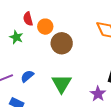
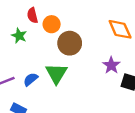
green triangle: (62, 83) -> (56, 74), moved
purple star: (98, 94) -> (111, 65), moved

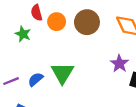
brown circle: (70, 43) -> (87, 22), moved

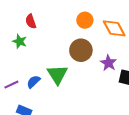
orange circle: (57, 22) -> (85, 20), moved
brown circle: (87, 22) -> (81, 50), moved

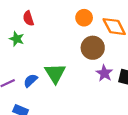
brown circle: (81, 50) -> (93, 48), moved
purple star: (109, 63) -> (104, 73), moved

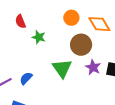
green star: (17, 39) -> (39, 37), moved
green triangle: (55, 73) -> (62, 68), moved

